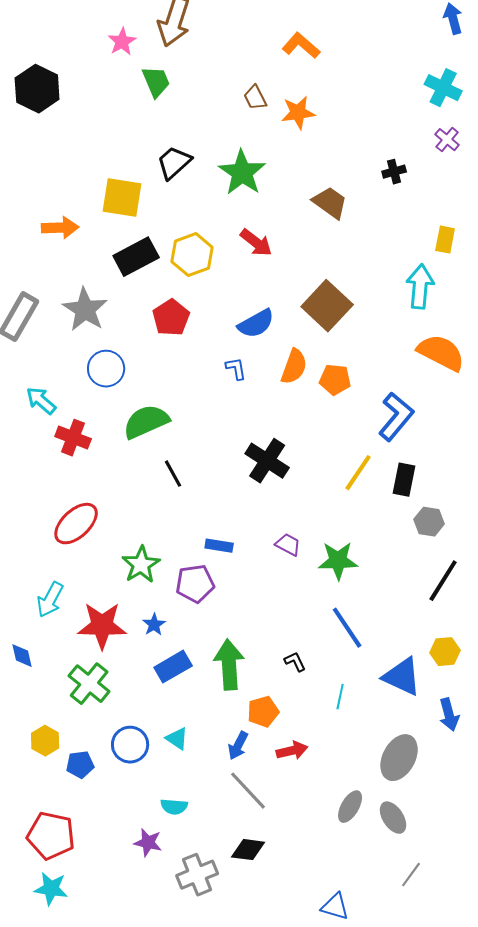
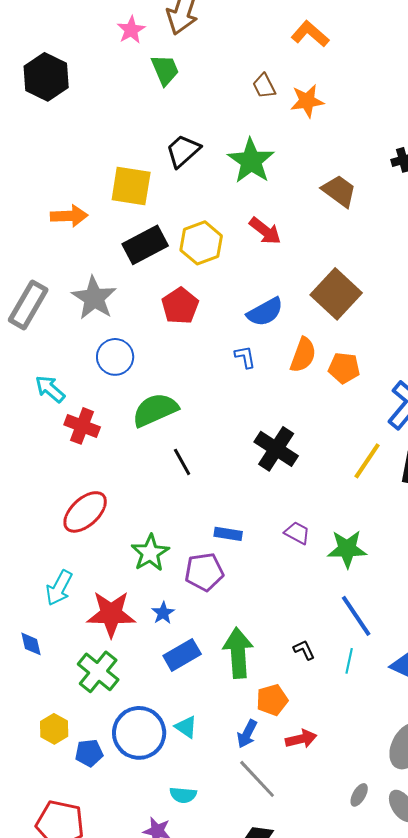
cyan line: (340, 697) -> (349, 661), moved
blue circle: (130, 745) -> (139, 733), size x1.4
gray ellipse: (350, 807) -> (359, 795), size x0.7

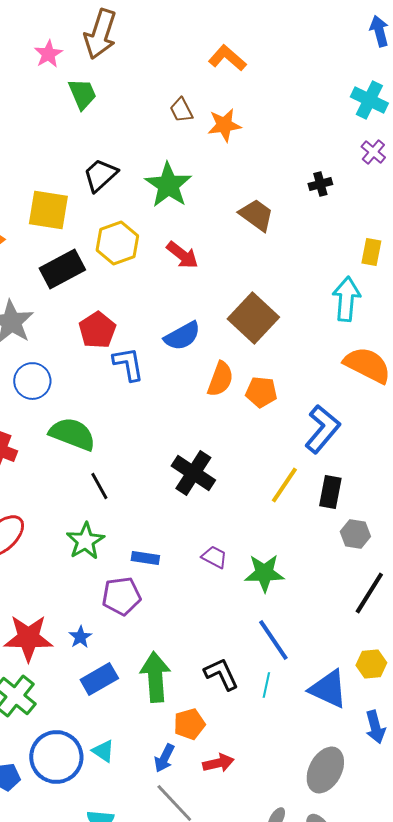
yellow hexagon: (201, 243) -> (117, 243), moved
blue L-shape: (245, 357) -> (128, 364), moved, size x1.5
green semicircle: (155, 410) -> (72, 434), turned 45
green star: (150, 553) -> (85, 541), moved
black L-shape: (304, 650) -> (221, 674), size x1.6

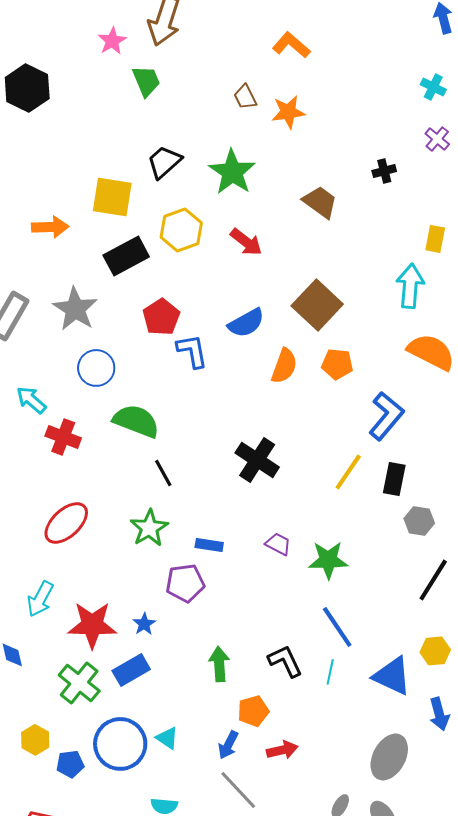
cyan cross: (369, 100) -> (433, 87), size x0.7
orange pentagon: (261, 392) -> (337, 364), moved
green arrow: (155, 677) -> (219, 664), size x0.7
blue rectangle: (99, 679) -> (131, 670), moved

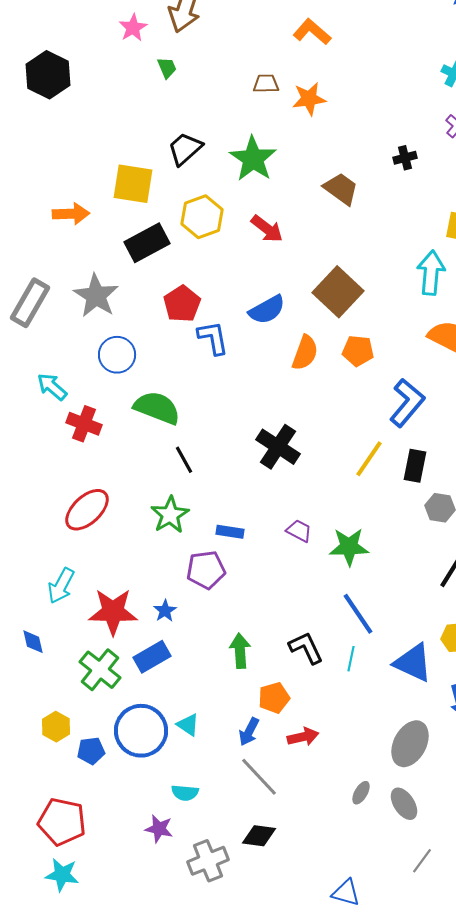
green trapezoid: (146, 81) -> (167, 68), size x0.7
brown trapezoid: (245, 97) -> (266, 84), turned 116

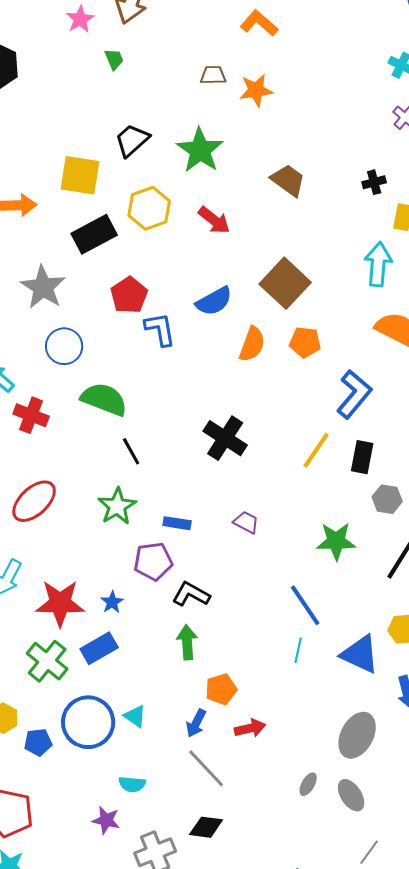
black cross: (405, 158) -> (374, 182), moved
green star: (349, 547) -> (336, 541), moved
black L-shape: (306, 648) -> (191, 594), moved, turned -36

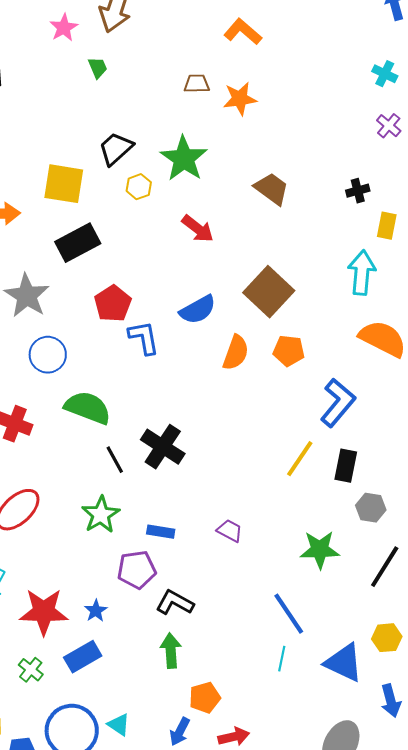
yellow hexagon: (149, 208) -> (139, 187), moved, size x0.6
black cross: (225, 438) -> (163, 447), moved
green cross: (47, 661) -> (31, 670), size x0.6

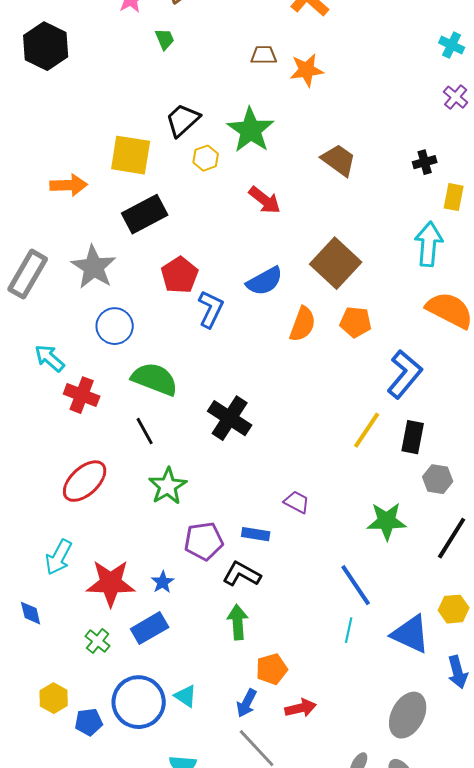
blue L-shape: (144, 338) -> (211, 309), turned 36
black line: (115, 460) -> (145, 431), moved
blue rectangle: (161, 532) -> (256, 534), moved

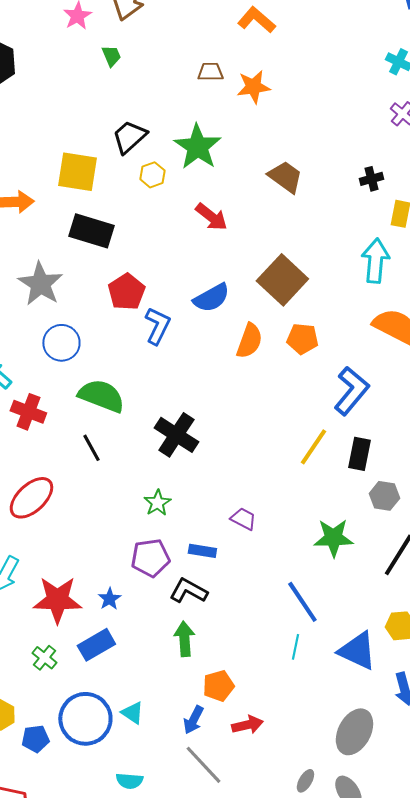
black rectangle: (145, 214) -> (91, 231), turned 45
green star: (168, 486) -> (157, 503), moved, size x0.7

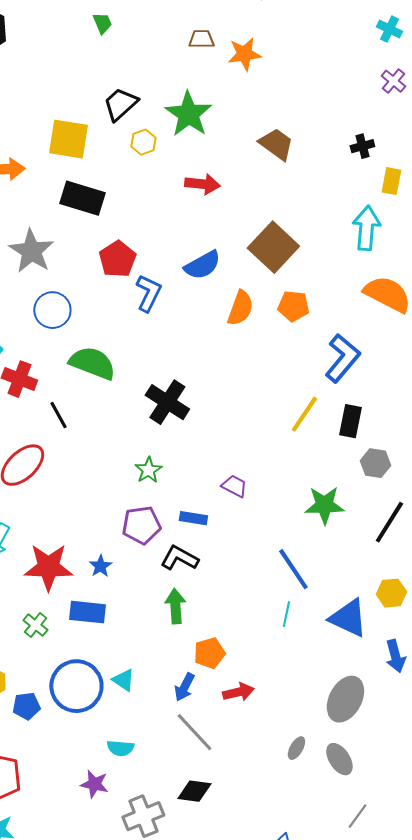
red arrow: (211, 217) -> (202, 184), turned -32
black line: (91, 448) -> (58, 415), moved
blue rectangle: (96, 645) -> (87, 612), turned 36

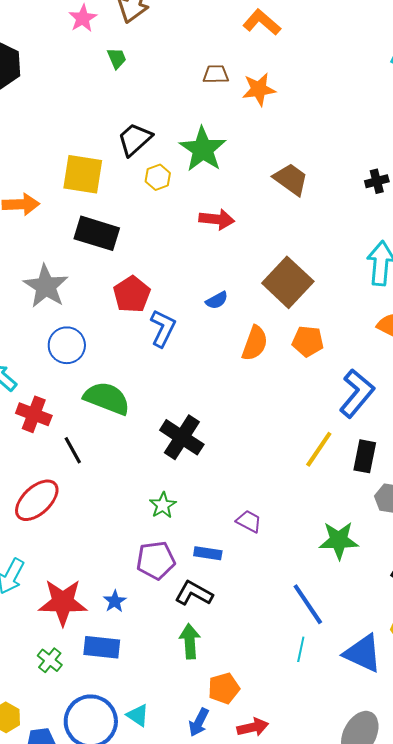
blue semicircle: (202, 265) -> (217, 300), size x0.6

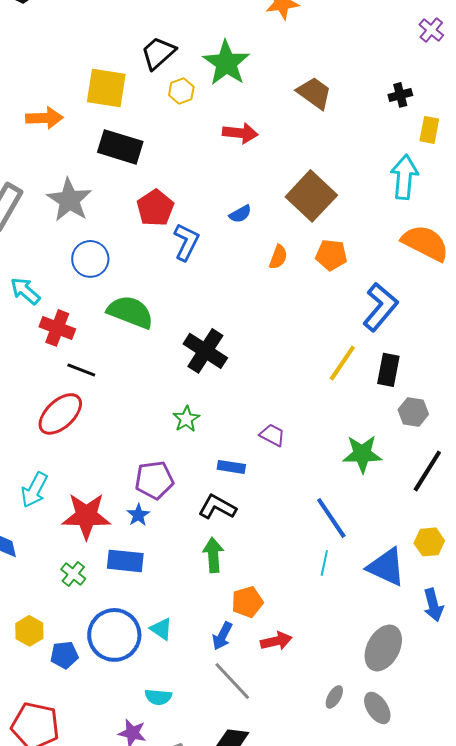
orange semicircle: (255, 343) -> (278, 257), size x0.7
black line: (73, 450) -> (81, 370), moved, turned -40
purple pentagon: (156, 560) -> (154, 480), moved

